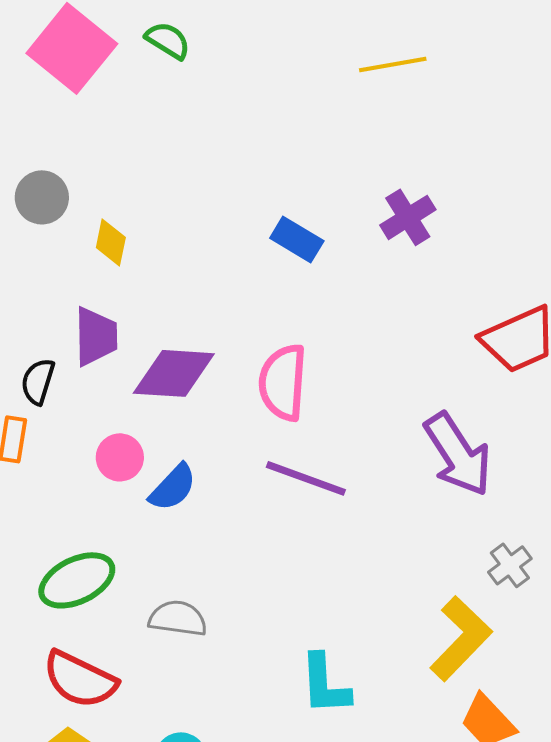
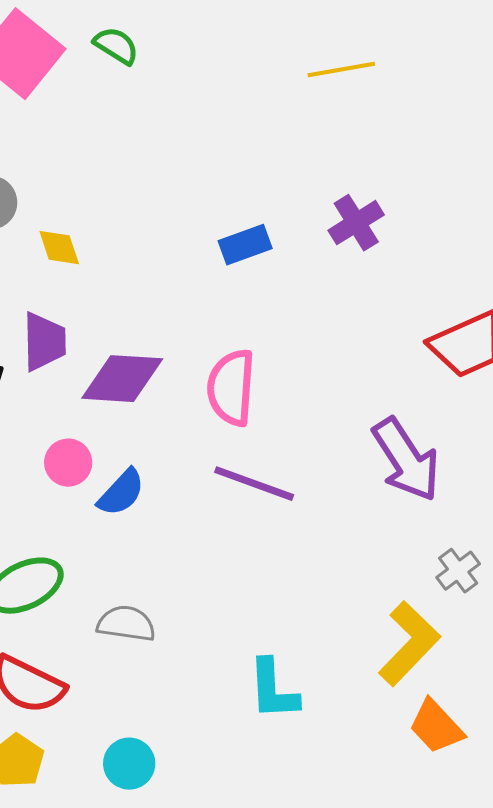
blue rectangle: (297, 239) -> (245, 245), turned -51
yellow diamond: (111, 242) -> (59, 248), turned -30

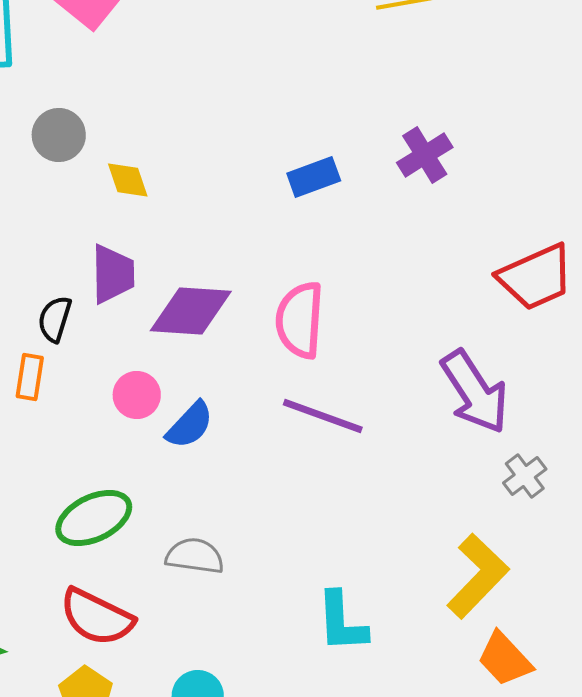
gray cross: (458, 571) -> (525, 476), moved

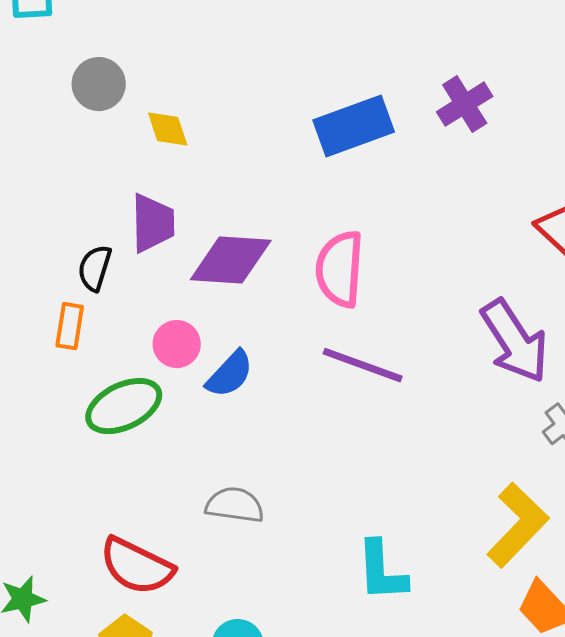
blue rectangle: (314, 177) -> (354, 126), size x1.5
green ellipse: (94, 518) -> (124, 406), moved

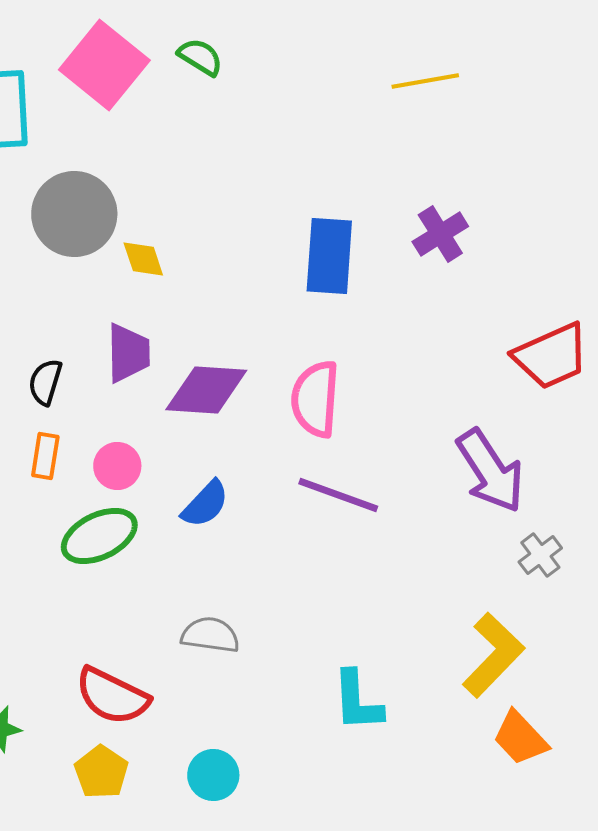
gray circle: (99, 84) -> (74, 214), size x1.6
blue rectangle: (354, 126) -> (329, 256), turned -66
black semicircle: (95, 268) -> (45, 382), moved
pink circle: (177, 344) -> (117, 466), moved

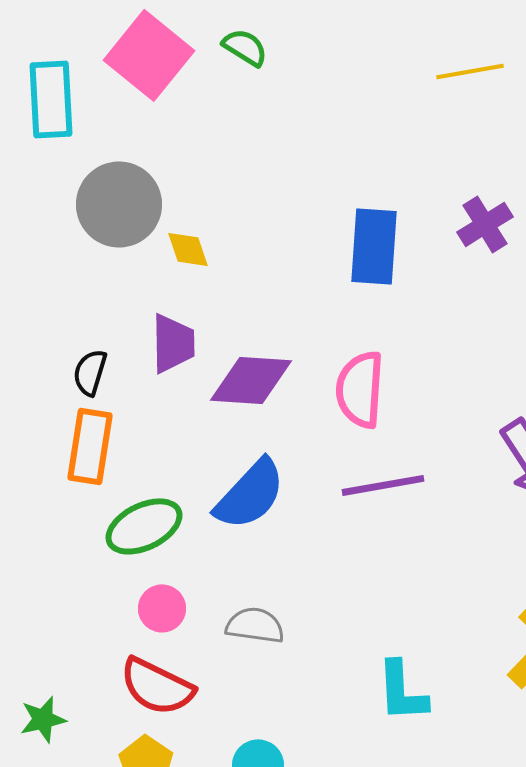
orange rectangle: (45, 456) -> (90, 446), size x1.6
pink circle: (117, 466) -> (162, 608), moved
purple line: (338, 495) -> (383, 485), turned -30
blue semicircle: (205, 504) -> (250, 494), size x1.5

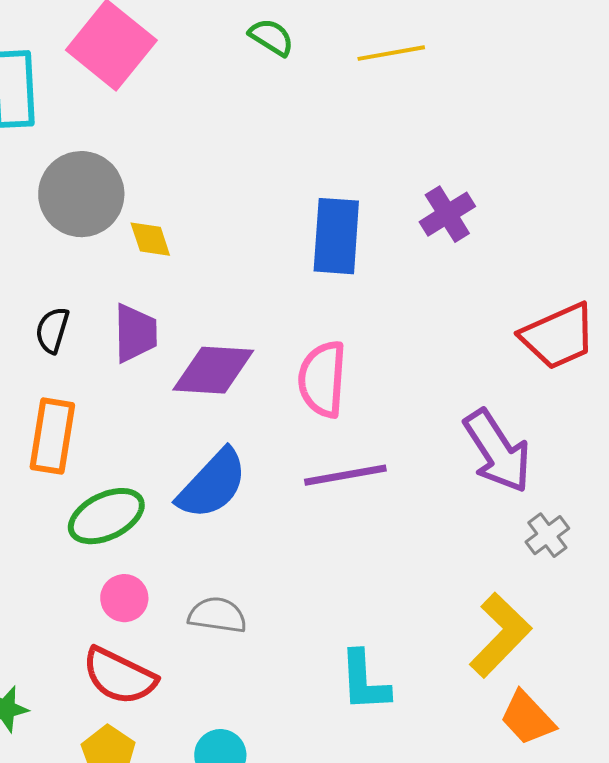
green semicircle: (245, 47) -> (271, 37), moved
yellow line: (470, 71) -> (391, 53), moved
black semicircle: (90, 372) -> (52, 330), moved

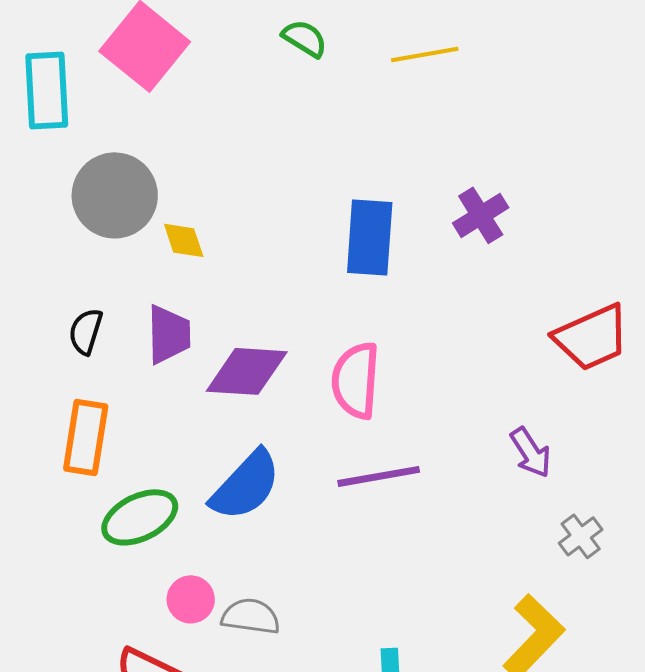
purple arrow: (497, 451) -> (531, 452), size x0.6
pink circle: (124, 598) -> (191, 599), moved

